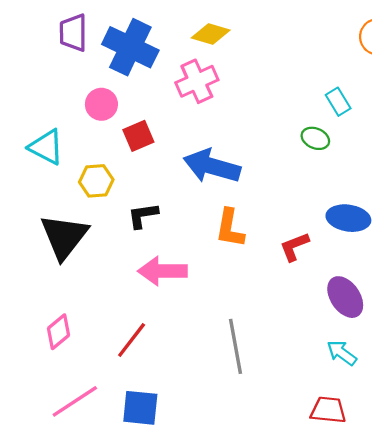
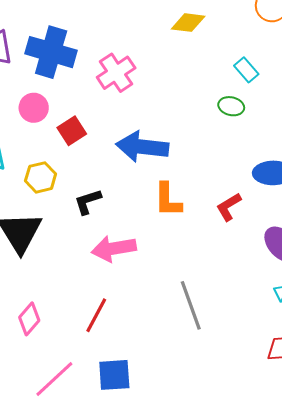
yellow diamond: (211, 34) -> (188, 23), moved

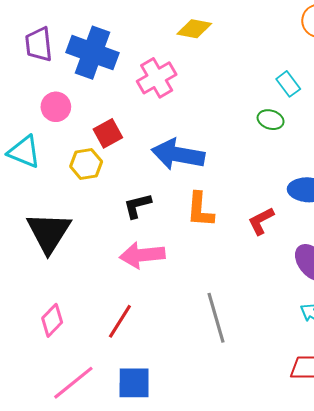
yellow diamond: (188, 23) -> (194, 29), moved
pink circle: (34, 108) -> (56, 107), moved
yellow hexagon: (41, 177) -> (86, 164), moved
black L-shape: (88, 202) -> (137, 206), moved

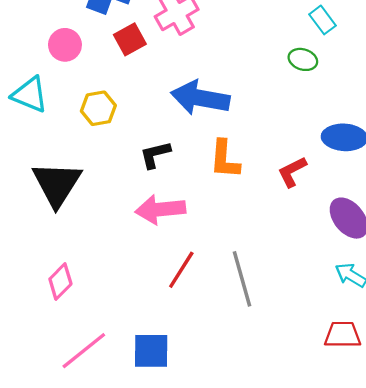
red square: (108, 133) -> (130, 39), moved
red line: (120, 321) -> (181, 270), moved

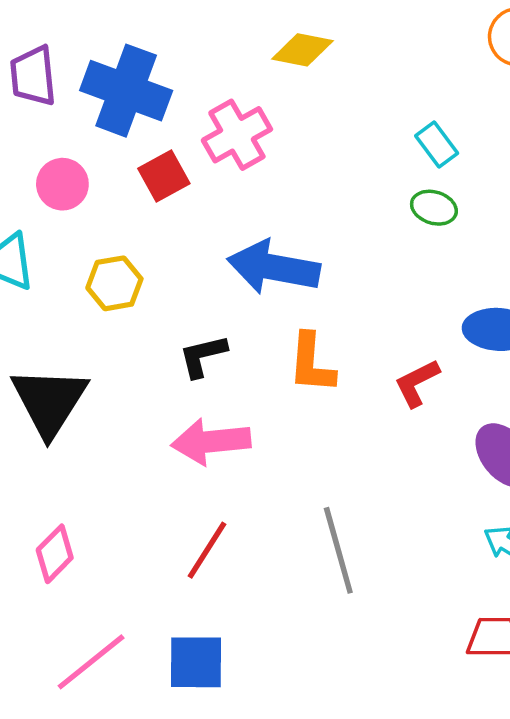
cyan rectangle: (323, 20) -> (437, 145), moved
red line: (181, 270) -> (207, 550), moved

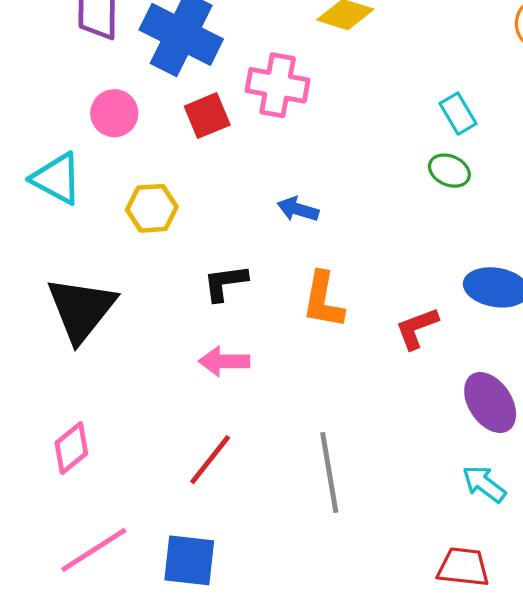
pink cross: (237, 135) -> (278, 85), turned 34
blue arrow: (274, 267) -> (298, 209), size x0.5
pink arrow: (211, 442) -> (224, 361), size x0.7

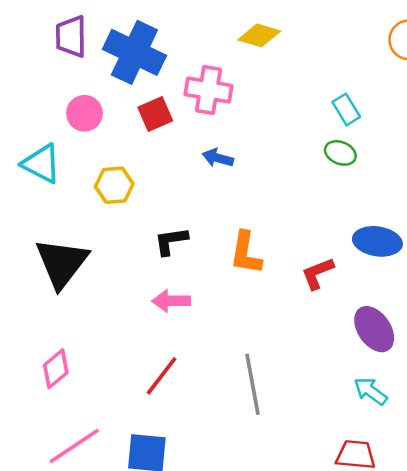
blue arrow: (298, 209) -> (218, 158), moved

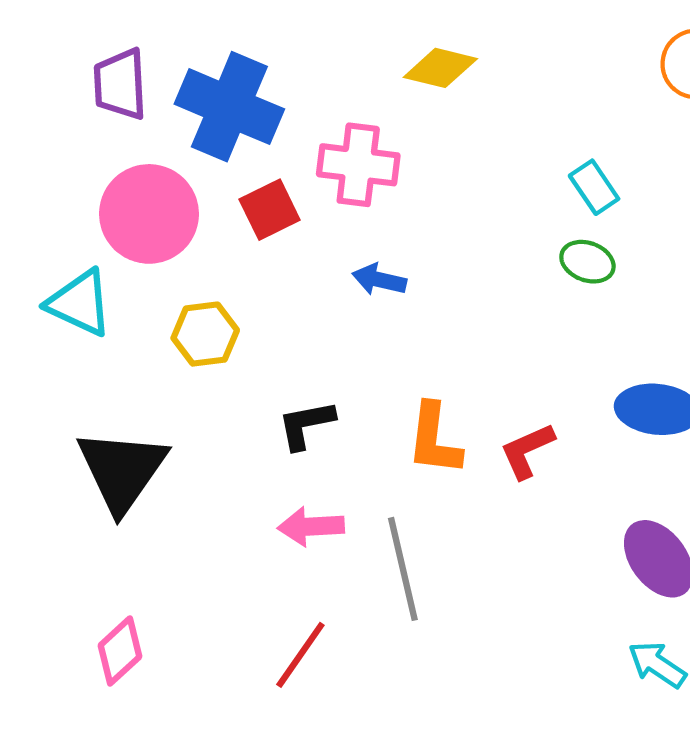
pink circle: (84, 113) -> (149, 214), size x1.6
red L-shape: (317, 273) -> (527, 451), moved
gray line: (253, 384) -> (403, 569), moved

